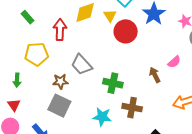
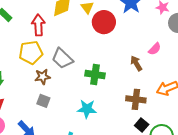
yellow pentagon: (37, 54) -> (31, 52), moved
gray square: (59, 106) -> (43, 101), size x0.6
brown cross: (132, 108) -> (136, 99), moved

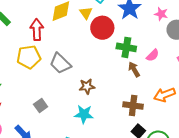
green cross: (95, 75) -> (126, 47), moved
brown star: (43, 77) -> (87, 86), moved
gray square: (43, 101) -> (41, 105), turned 32

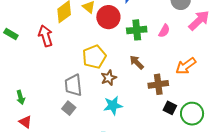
yellow pentagon: (29, 57) -> (94, 57), moved
gray trapezoid: (60, 63) -> (73, 85), moved, turned 55
brown arrow: (134, 69) -> (137, 62), moved

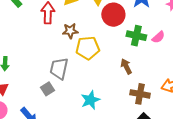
pink semicircle: (164, 31) -> (158, 37), moved
brown star: (109, 78) -> (70, 31), moved
cyan star: (113, 105) -> (90, 100), turned -30

